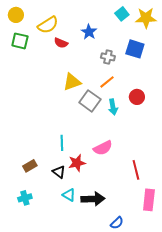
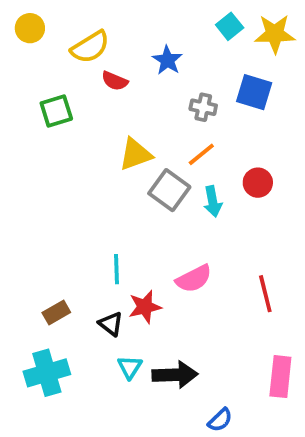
green square: (20, 41) -> (56, 111), moved, turned -30
red line: (136, 170) -> (265, 294), moved
cyan triangle: (69, 195) -> (130, 367), turned 32
cyan cross: (25, 198) -> (47, 373), size x1.6

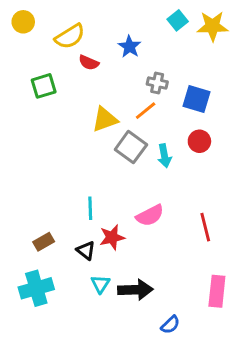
blue square: (254, 92) -> (197, 99), moved
orange line: (201, 154) -> (146, 111), moved

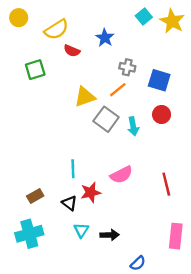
yellow star: (213, 26) -> (172, 21), turned 30
black arrow: (135, 290) -> (110, 235), size x0.7

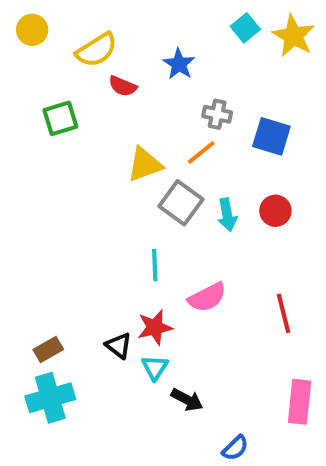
red circle: (162, 114) -> (275, 211), moved
cyan line: (73, 169) -> (155, 265), moved
brown rectangle: (35, 196) -> (48, 349), moved
cyan triangle: (81, 230) -> (155, 368), moved
black arrow: (110, 235) -> (187, 400), turned 30

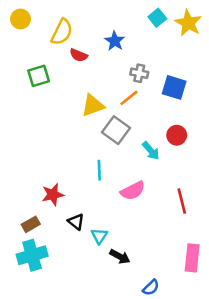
yellow semicircle: (96, 50) -> (62, 32), turned -32
cyan arrow: (227, 215) -> (151, 151), moved, turned -30
red star: (155, 327) -> (53, 195), moved

